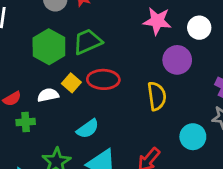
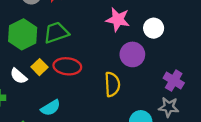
white semicircle: (48, 95) -> (19, 76), turned -132

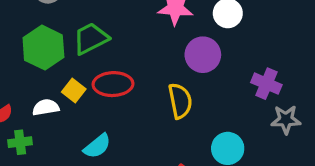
white semicircle: (19, 76) -> (46, 107), turned 138
gray star: (169, 107) -> (286, 120), moved

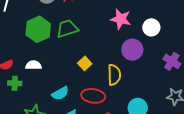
red ellipse: (113, 84) -> (93, 96), moved
purple cross: (266, 84) -> (172, 61), moved
yellow square: (74, 91) -> (85, 63), moved

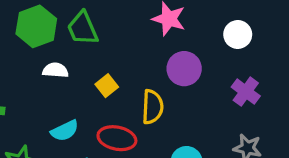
white circle: (151, 27) -> (238, 34), moved
green trapezoid: (67, 29) -> (83, 28), turned -100
white semicircle: (34, 65) -> (55, 70), moved

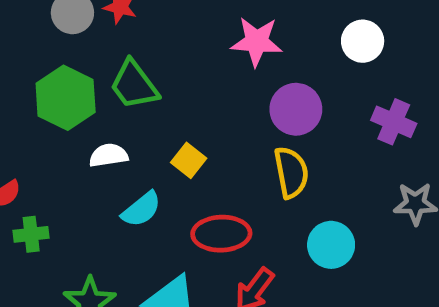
yellow semicircle: (153, 107) -> (291, 172), moved
cyan semicircle: (65, 131) -> (141, 209), moved

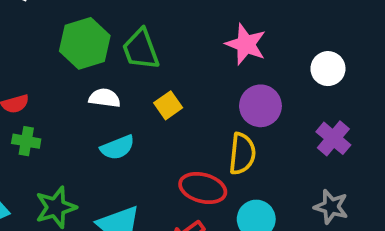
yellow square: (189, 160) -> (168, 105), moved
red ellipse: (221, 234) -> (203, 188), moved

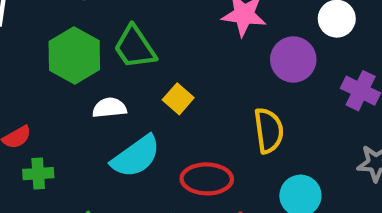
purple circle: (260, 106) -> (293, 59), moved
cyan semicircle: (117, 147) -> (136, 156), size x1.4
red ellipse: (203, 188) -> (207, 179), moved

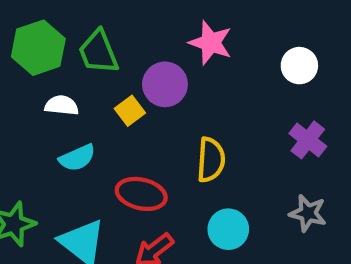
purple circle: (293, 59) -> (165, 84), moved
cyan semicircle: (136, 156) -> (77, 158), size x0.7

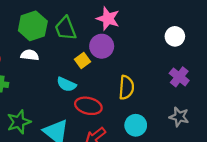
pink star: (211, 43) -> (108, 19), moved
white semicircle: (62, 105) -> (30, 55), moved
cyan semicircle: (77, 158) -> (66, 84), moved, turned 48

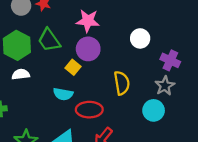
white circle: (175, 36) -> (140, 38), moved
gray star: (179, 117) -> (165, 86), moved, turned -30
cyan circle: (136, 125) -> (154, 110), moved

